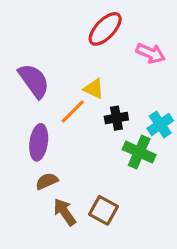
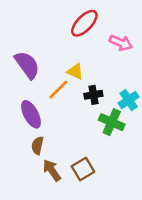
purple ellipse: (39, 142) -> (31, 114), turned -36
brown semicircle: (47, 181) -> (38, 146), turned -54
brown square: (104, 210) -> (83, 169), turned 30

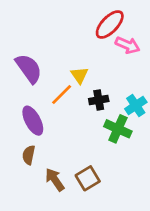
red ellipse: (84, 23) -> (110, 24), moved
yellow triangle: (75, 71) -> (79, 75), turned 30
brown semicircle: (38, 146) -> (29, 155), moved

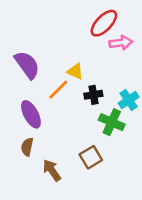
pink arrow: (128, 45) -> (121, 43), turned -30
yellow triangle: (79, 75) -> (75, 71), turned -30
brown square: (88, 178) -> (91, 157), moved

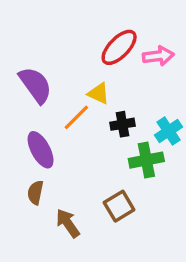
red ellipse: (104, 23) -> (119, 47), moved
green cross: (112, 122) -> (146, 160), turned -35

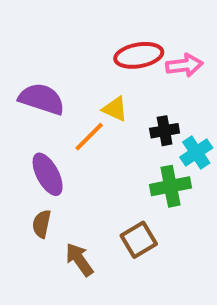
red ellipse: (119, 47) -> (139, 55), turned 36
purple semicircle: (35, 85) -> (42, 99), turned -36
black cross: (122, 124) -> (165, 131), moved

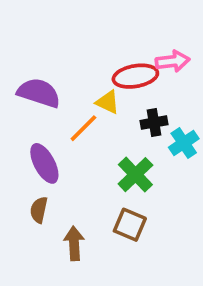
red ellipse: (139, 55) -> (135, 76), moved
green cross: (170, 186) -> (135, 175), moved, turned -33
brown square: (139, 240) -> (130, 225), turned -36
brown arrow: (79, 260) -> (74, 243), turned 32

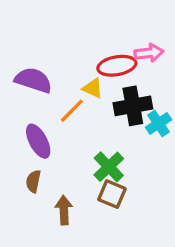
black cross: (154, 123) -> (133, 106), size x1.6
green cross: (135, 175) -> (109, 167), moved

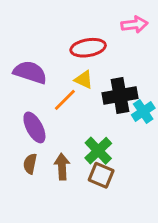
pink arrow: (149, 53) -> (134, 24), moved
red ellipse: (117, 66) -> (88, 48), moved
brown arrow: (64, 210) -> (62, 167), moved

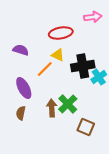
purple semicircle: (30, 72) -> (21, 50), size x0.7
brown arrow: (62, 167) -> (52, 108), moved
brown square: (101, 175) -> (86, 127), moved

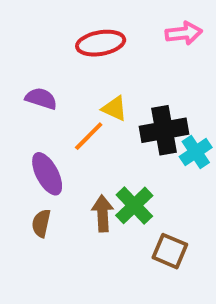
red ellipse: (61, 33) -> (101, 43), moved

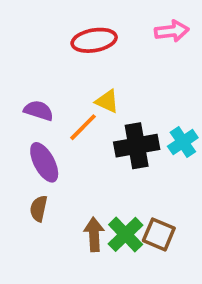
purple semicircle: (41, 99) -> (39, 111), moved
black cross: (164, 130) -> (137, 146), moved
green cross: (134, 205) -> (126, 234), moved
brown arrow: (103, 213) -> (94, 234), moved

